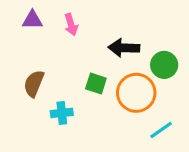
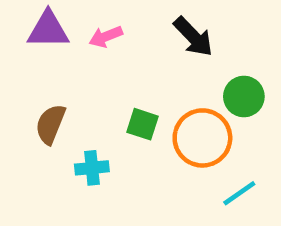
purple triangle: (32, 20) -> (48, 30), size x1.4
pink arrow: (71, 25) -> (106, 37), turned 85
black arrow: (124, 48) -> (193, 37), moved, turned -136

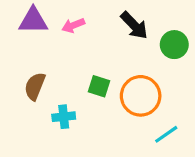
green circle: (244, 97) -> (174, 45), moved

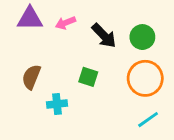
black arrow: (134, 25) -> (104, 36), moved
green circle: (174, 45) -> (142, 37), moved
orange circle: (141, 96) -> (145, 78), moved

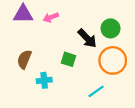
black arrow: (104, 36) -> (87, 38), moved
cyan line: (148, 120) -> (96, 91), moved

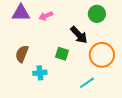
green circle: (110, 28) -> (97, 14), moved

